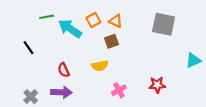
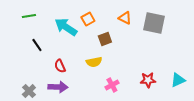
green line: (47, 17) -> (29, 16), moved
orange triangle: (116, 21) -> (125, 18), moved
black line: (29, 48) -> (37, 45), moved
cyan triangle: (193, 60) -> (178, 80), moved

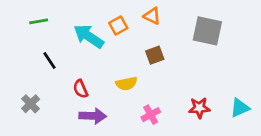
orange triangle: (125, 18) -> (152, 16), moved
brown square: (105, 39) -> (155, 55), moved
purple arrow: (58, 87) -> (93, 116), moved
gray cross: (29, 91) -> (31, 104), moved

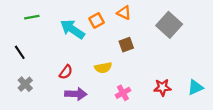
gray square: (207, 31) -> (169, 25), turned 30
black line: (49, 61) -> (20, 52), moved
red semicircle: (81, 89) -> (66, 72), turned -120

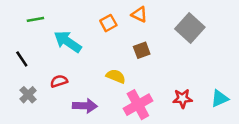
cyan arrow: (72, 29) -> (68, 42), moved
yellow semicircle: (103, 68) -> (116, 76), turned -147
red semicircle: (66, 72) -> (59, 81), moved, turned -144
pink cross: (123, 93) -> (138, 105), size x1.6

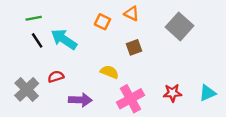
orange square: (108, 23) -> (102, 22), turned -35
black line: (22, 59) -> (37, 40), moved
gray cross: (28, 95) -> (27, 89), size x1.5

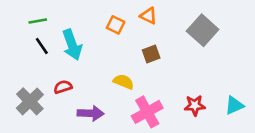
cyan arrow: (64, 39) -> (72, 45), turned -144

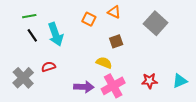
yellow semicircle: (124, 82) -> (104, 63), moved
purple arrow: (91, 113) -> (84, 87), moved

